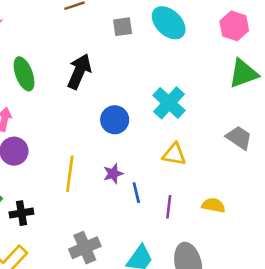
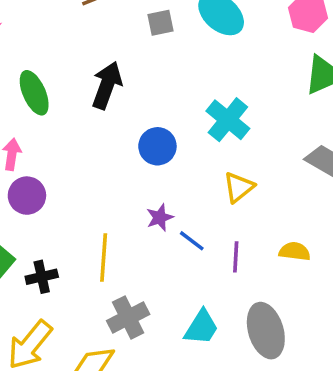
yellow triangle: (174, 154) -> (239, 187), turned -45
yellow line: (70, 174) -> (104, 257), moved
blue line: (136, 193) -> (192, 241), turned -36

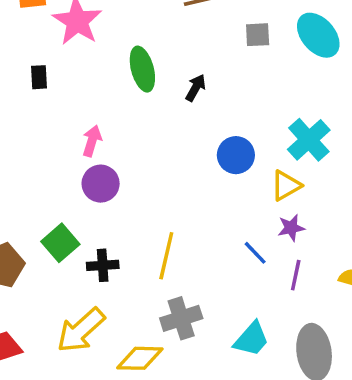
black arrow: (107, 85) -> (196, 88), size x0.6
green ellipse: (34, 93) -> (142, 69), moved
yellow triangle: (239, 187) -> (286, 186), moved
purple star: (160, 217) -> (291, 228), moved

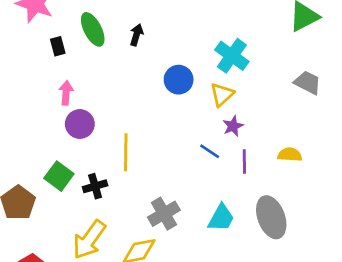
black rectangle: (39, 77) -> (58, 46), moved
yellow line: (166, 256) -> (126, 152), moved

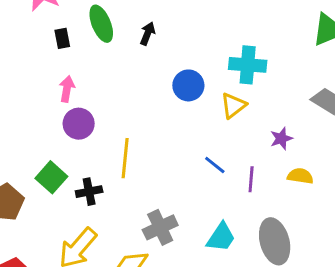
cyan cross: (232, 56) -> (248, 65), turned -36
purple star: (233, 126) -> (281, 139), moved

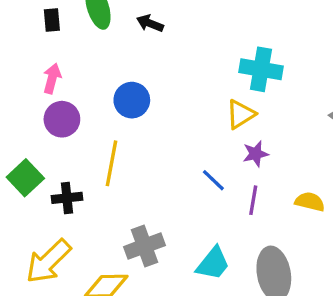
black arrow: (148, 34) -> (150, 23), turned -95
blue circle: (188, 85) -> (132, 100), moved
purple star: (281, 139) -> (256, 154), moved

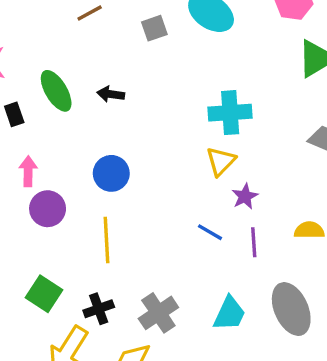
green square: (25, 178) -> (44, 294), moved
black cross: (67, 198) -> (99, 309), moved

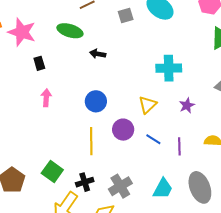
green ellipse: (56, 91) -> (70, 31), moved, turned -45
yellow triangle: (221, 161) -> (148, 105), moved
purple star: (245, 196) -> (187, 105), moved
purple circle: (48, 209) -> (123, 130), moved

